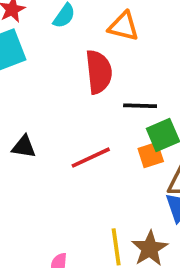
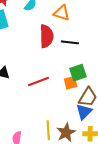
black line: (140, 106) -> (70, 42), moved

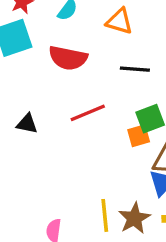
red semicircle: (46, 36) -> (68, 58), moved, turned 105
red line: (38, 82) -> (88, 113), moved

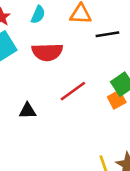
black line: (135, 69) -> (107, 34), moved

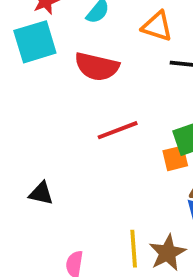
black triangle: (28, 111) -> (41, 193), moved

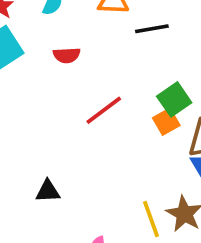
red semicircle: (97, 67) -> (67, 55), size x0.6

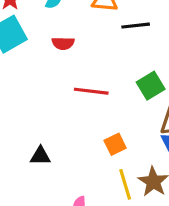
red line: (104, 110) -> (91, 91), turned 40
orange square: (166, 122) -> (115, 144), moved

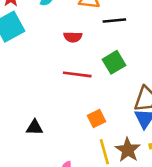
red semicircle: (63, 43) -> (73, 37), moved
green square: (151, 86) -> (114, 62), moved

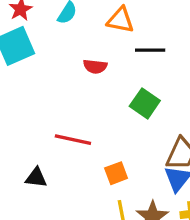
green square: (114, 62) -> (145, 103), turned -30
red line: (77, 74) -> (73, 140), moved

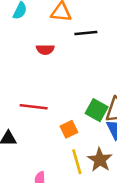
green square: (145, 103) -> (97, 110), moved

